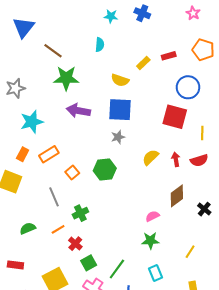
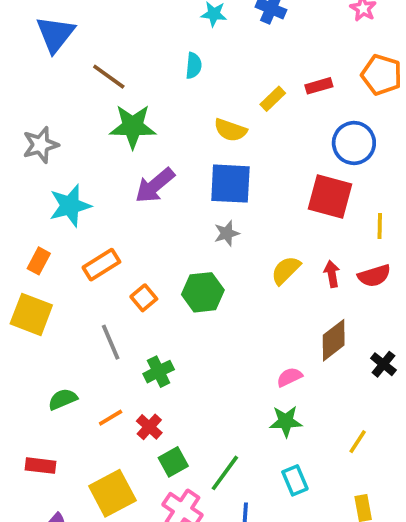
purple arrow: (78, 111) -> (155, 185), turned -50
orange rectangle: (23, 154) -> (39, 261), moved
orange line: (58, 229) -> (111, 418), moved

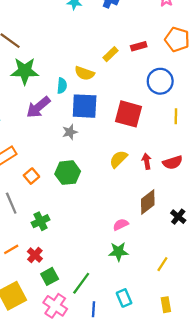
cyan semicircle: (194, 66) -> (62, 86), moved
red square: (330, 196) -> (129, 114), moved
yellow line: (380, 226) -> (176, 116), moved
gray star: (227, 233) -> (70, 132), moved
cyan rectangle: (295, 480) -> (124, 298), moved

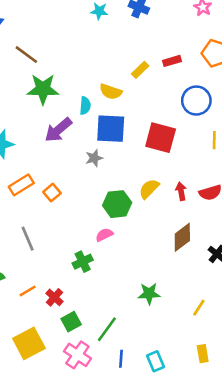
green hexagon: (68, 173) -> (117, 204), moved
orange square: (31, 176) -> (52, 193), moved
green cross: (41, 221) -> (83, 262), moved
pink semicircle: (121, 225) -> (104, 235), moved
cyan rectangle: (124, 298) -> (155, 361), moved

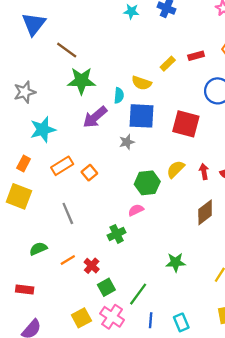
yellow square: (29, 343) -> (81, 318), moved, size x0.7

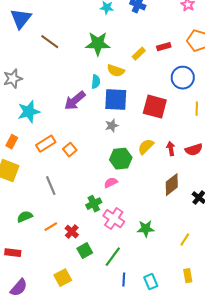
green star: (81, 81) -> (98, 44), moved
gray star: (127, 142) -> (112, 126), moved
pink cross: (112, 317) -> (114, 219), moved

